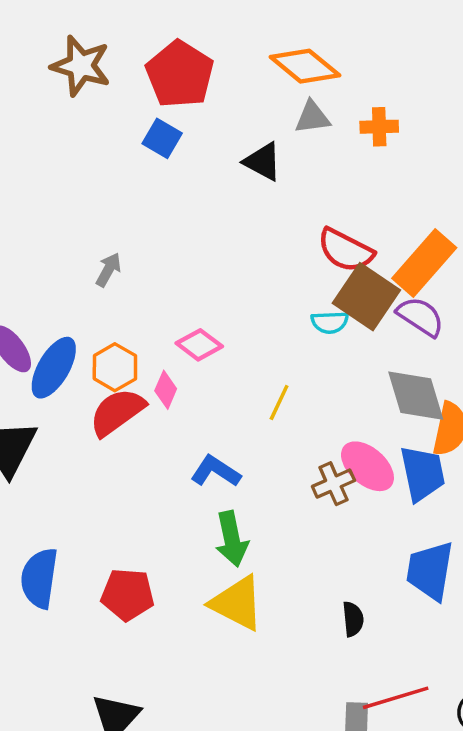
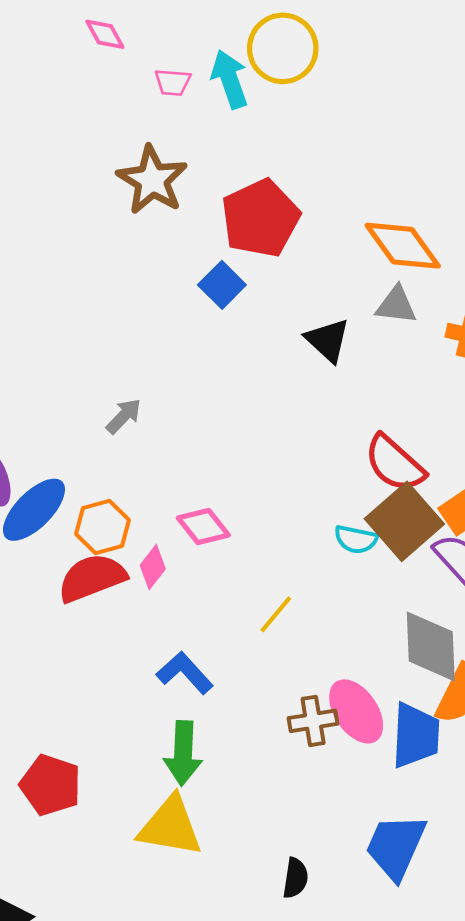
yellow triangle: (237, 603) -> (170, 826), turned -32

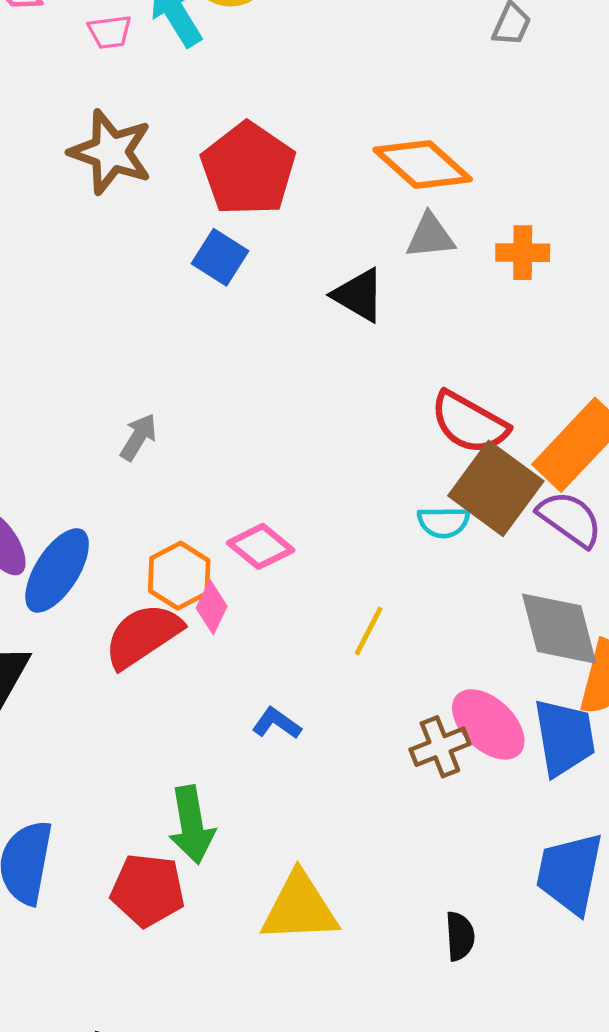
orange hexagon: (102, 527) -> (179, 576), moved
blue L-shape: (185, 673) -> (277, 723), size x0.7
green arrow: (183, 753) -> (192, 825), moved

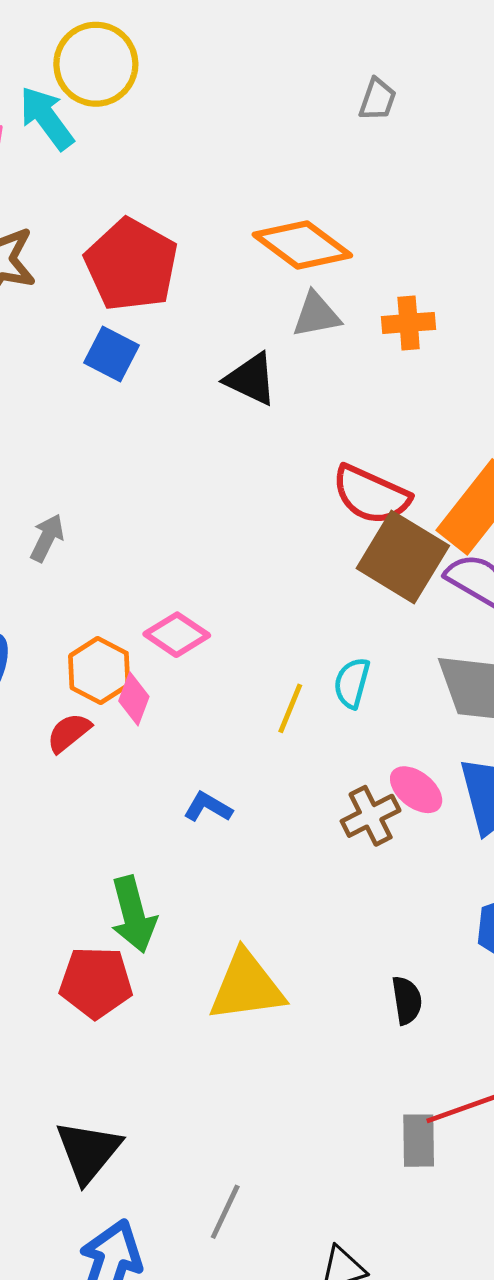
cyan semicircle: (443, 522) -> (352, 683), moved, turned 111
red semicircle: (143, 636) -> (69, 733), size x0.6
pink ellipse: (488, 724) -> (416, 790), size x0.7

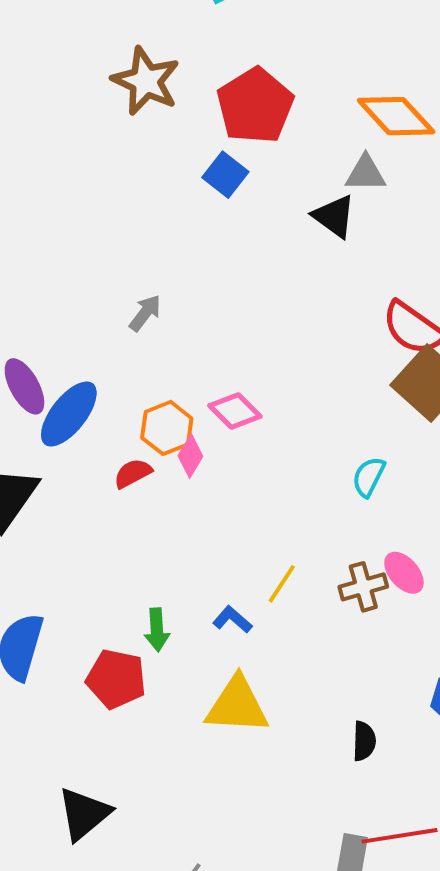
gray triangle: (316, 315) -> (365, 173), moved
yellow line: (290, 708) -> (282, 584), moved
blue L-shape: (208, 807) -> (232, 620), moved
green arrow: (133, 914) -> (157, 630), size x0.7

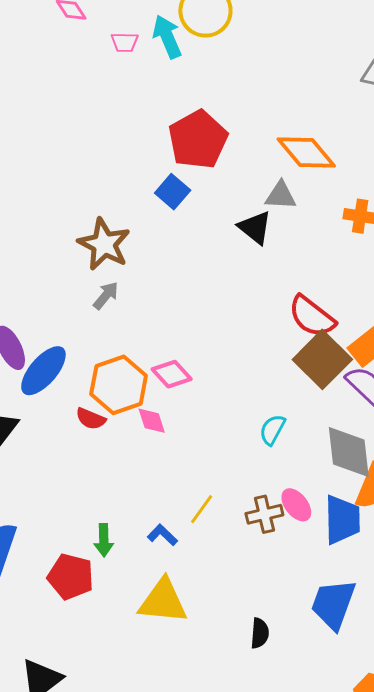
brown star: (146, 81) -> (104, 244), moved
orange hexagon: (167, 428) -> (119, 385), size x1.4
pink diamond: (190, 456) -> (152, 421), moved, turned -52
red semicircle: (133, 473) -> (91, 419), turned -132

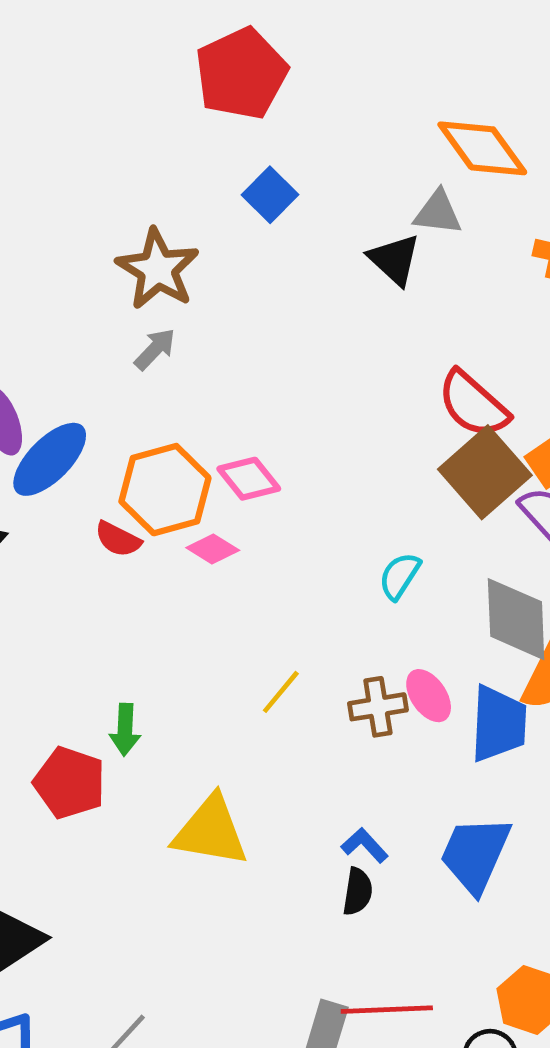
red pentagon: (198, 140) -> (241, 74), moved
pink diamond: (152, 421) -> (213, 549), turned -44
blue L-shape: (162, 535) -> (365, 845), moved

